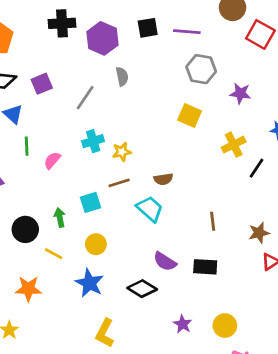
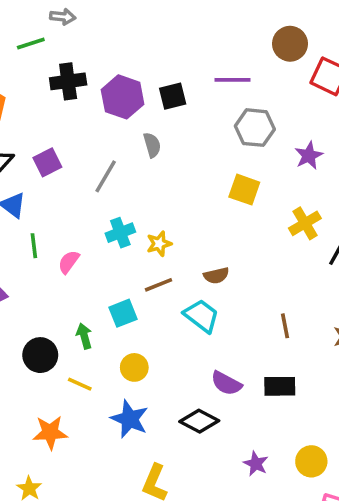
black square: (148, 28) -> (173, 96), moved
purple star: (240, 93) -> (309, 156), turned -30

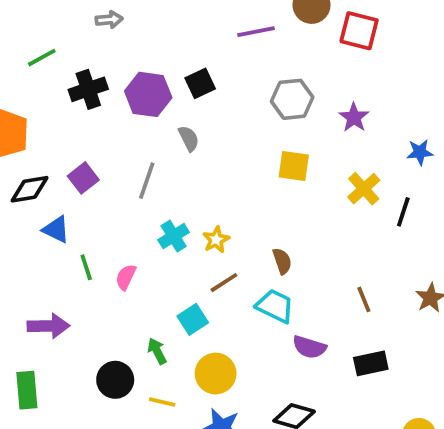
gray arrow: (63, 17) -> (109, 20), moved
purple line: (233, 80) -> (256, 32), moved
brown semicircle: (216, 276) -> (282, 261), turned -85
yellow circle: (134, 367) -> (216, 374), size x1.4
purple semicircle: (226, 383) -> (309, 347), moved

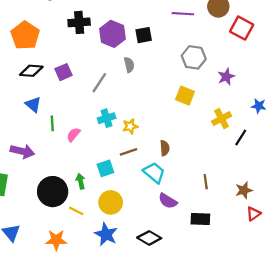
blue triangle: (56, 229) -> (33, 104), moved
black circle: (115, 380) -> (53, 192), size x1.4

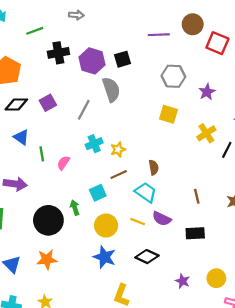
gray semicircle: (129, 65) -> (111, 90), size x1.6
yellow line: (76, 211) -> (138, 222), moved
orange star: (56, 240) -> (47, 260), moved

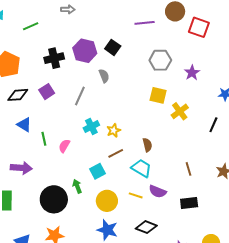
black cross: (58, 53) -> (54, 58), moved
black square: (123, 59) -> (113, 47), turned -35
gray semicircle: (111, 90) -> (104, 76), size x0.6
yellow cross: (206, 133) -> (180, 111), moved

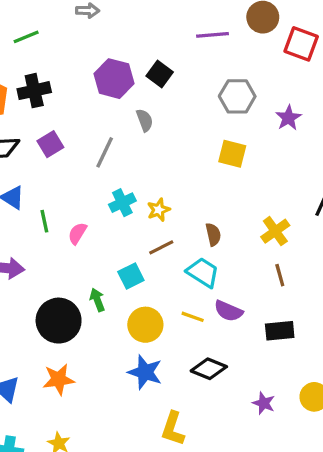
black cross: (54, 58) -> (34, 91), moved
yellow cross: (180, 111) -> (275, 231), moved

